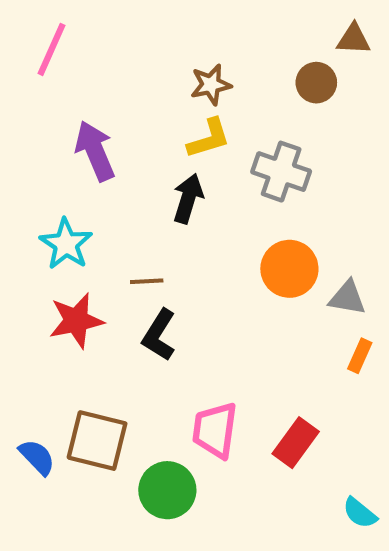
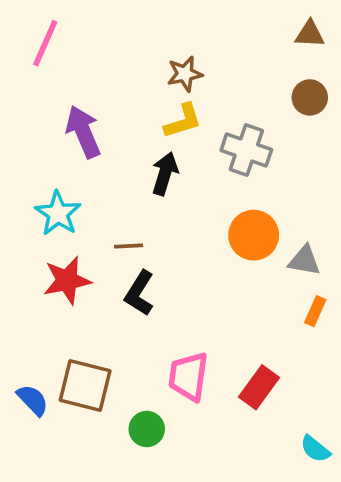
brown circle: (316, 83) -> (310, 97), moved
green circle: (167, 490) -> (147, 429), size x0.7

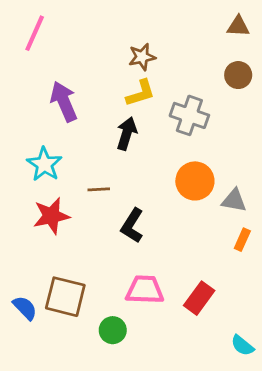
black L-shape: (139, 293) -> (132, 226), moved
pink trapezoid: (188, 376) -> (145, 290), turned 84

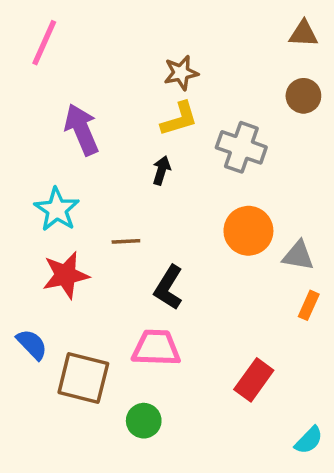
black arrow: (127, 134) -> (161, 170), size x0.7
pink trapezoid: (145, 290) -> (156, 348), moved
blue semicircle: (25, 308) -> (32, 344), moved
cyan semicircle: (242, 345) -> (309, 440), turned -85

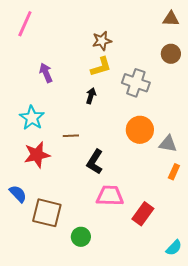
purple arrow: (82, 130) -> (46, 73), size x0.7
pink trapezoid: (156, 348) -> (110, 196), moved

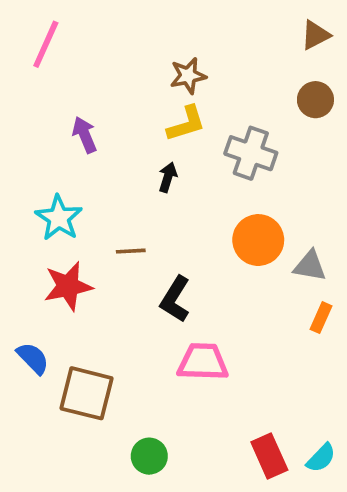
brown triangle: (171, 19) -> (315, 35), turned -30
red rectangle: (143, 214) -> (269, 456), moved, turned -60
green circle: (81, 237) -> (149, 456), moved

